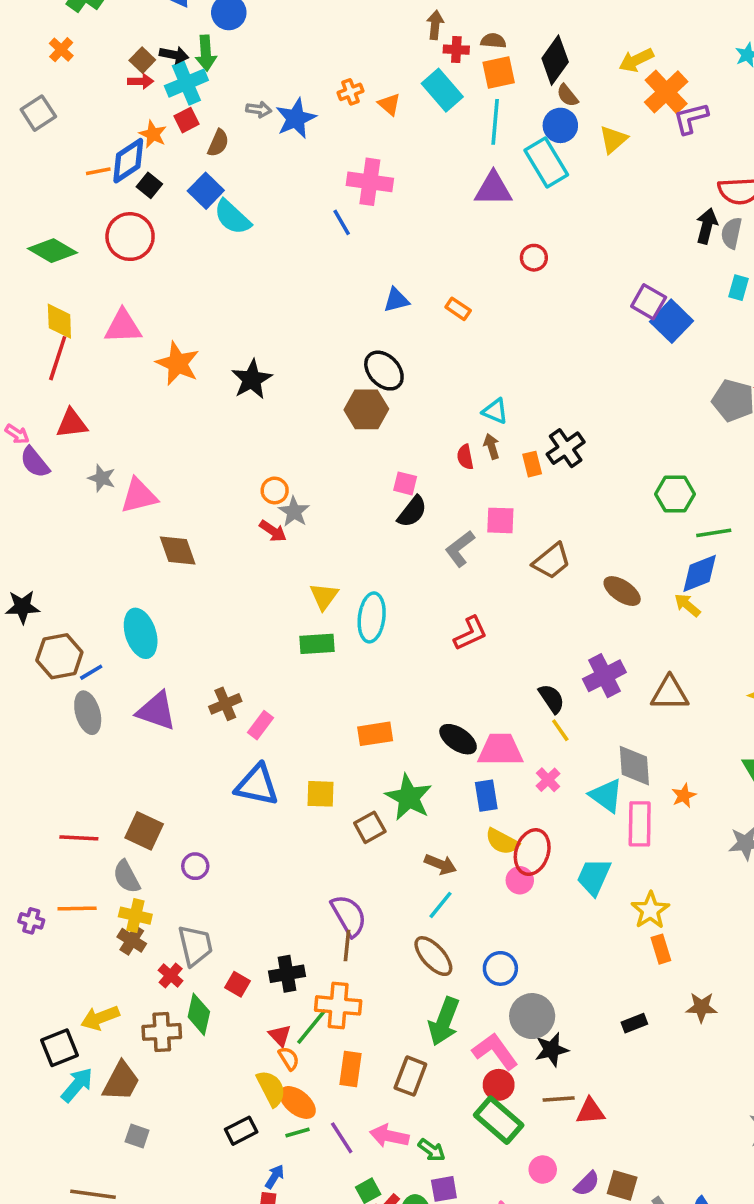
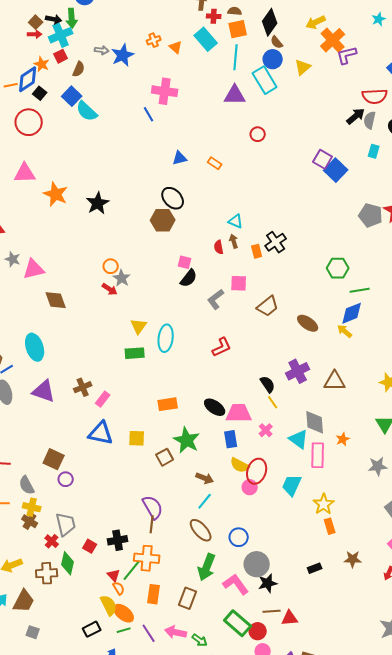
black arrow: (707, 226) -> (356, 116), turned 36
brown square: (144, 831) -> (54, 459), moved
red circle: (499, 1085) -> (258, 631), moved

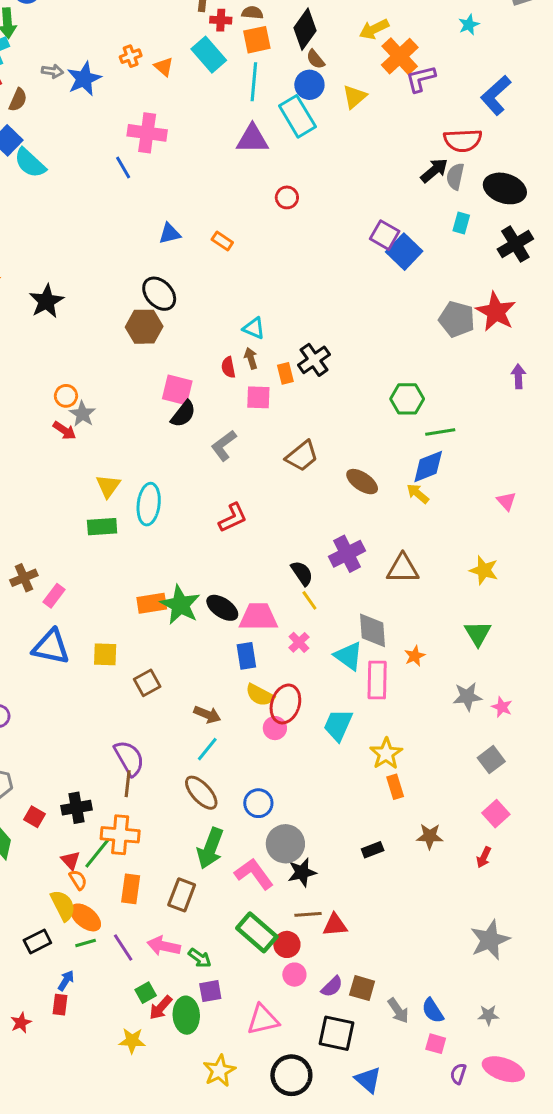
pink square: (185, 262) -> (177, 390), size x1.5
pink square: (239, 283) -> (258, 397), moved
green star: (187, 440) -> (180, 605), moved

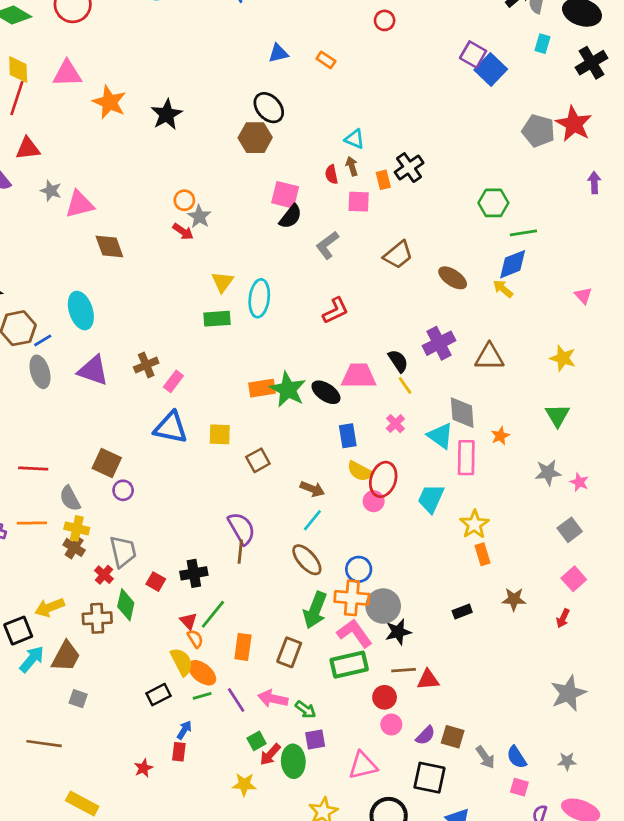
pink trapezoid: (258, 617) -> (359, 376), moved
orange cross: (120, 835) -> (352, 598), moved
green rectangle: (257, 932) -> (349, 665), moved, turned -54

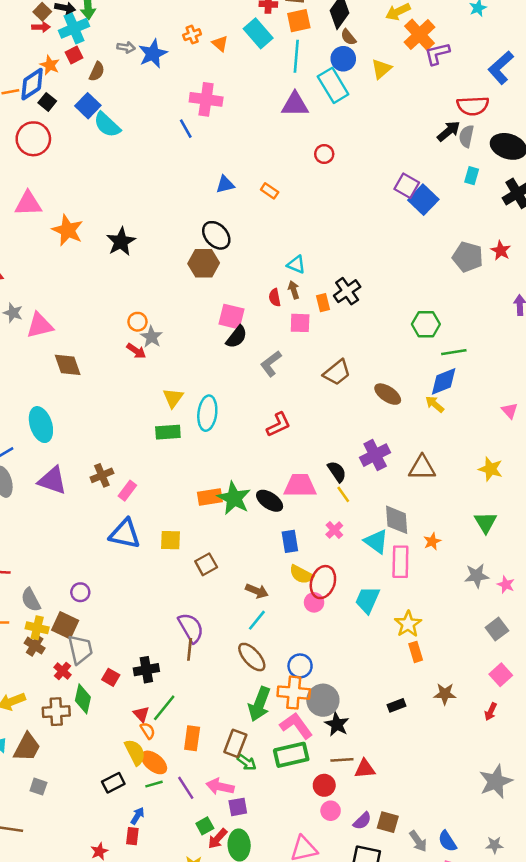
red star: (574, 124) -> (501, 251), size x0.6
brown square: (107, 463) -> (65, 625), moved
black star: (398, 632) -> (337, 724), turned -30
green arrow: (306, 710) -> (247, 762), moved
purple square: (315, 739) -> (238, 807), moved

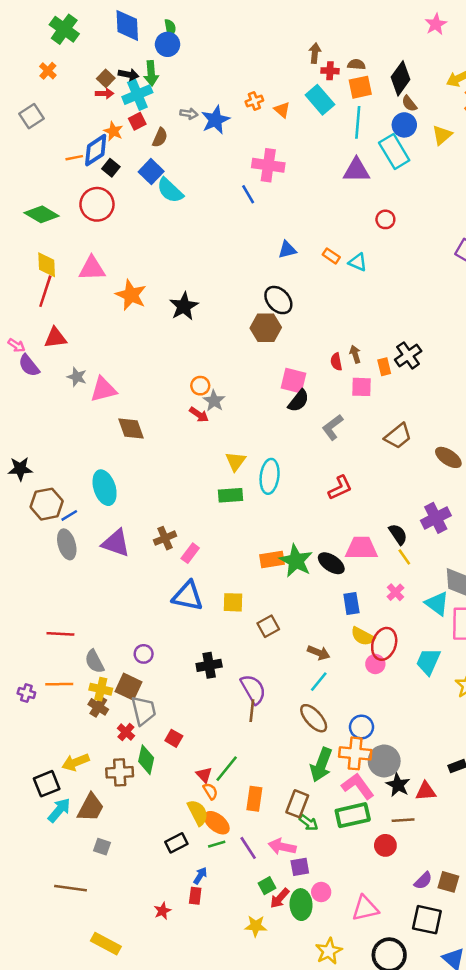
cyan triangle: (296, 265) -> (358, 262), moved
black cross: (146, 670) -> (209, 665), moved
red triangle: (365, 769) -> (426, 791), moved
pink circle: (331, 811) -> (321, 892), moved

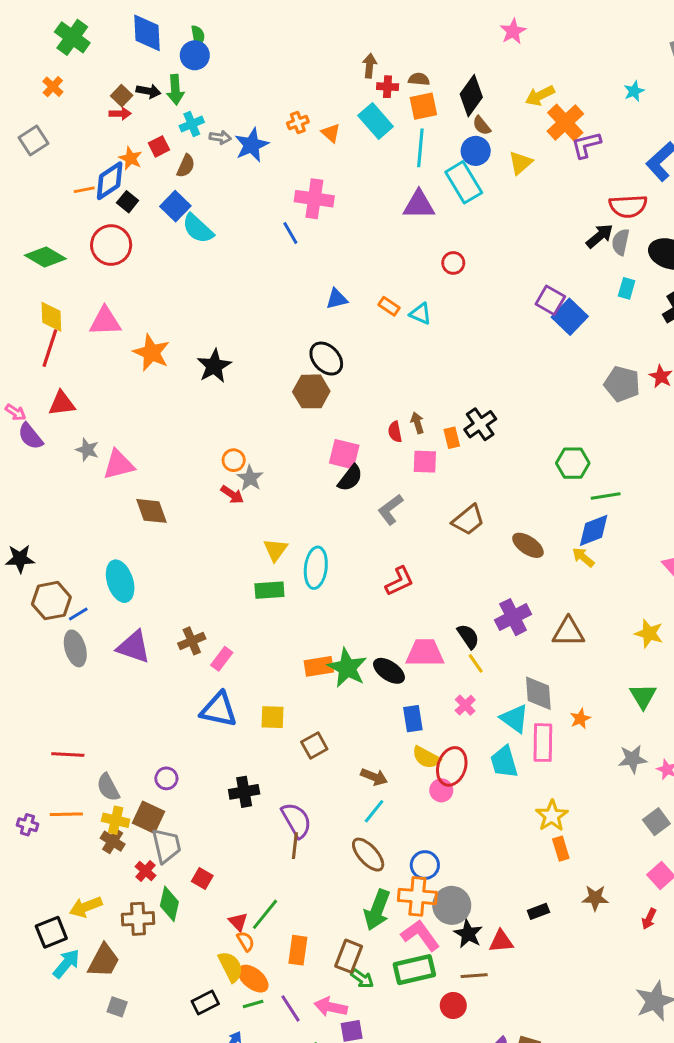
cyan cross: (137, 95) -> (192, 124), moved, size x0.7
cyan trapezoid: (428, 661) -> (504, 762), moved, turned -40

